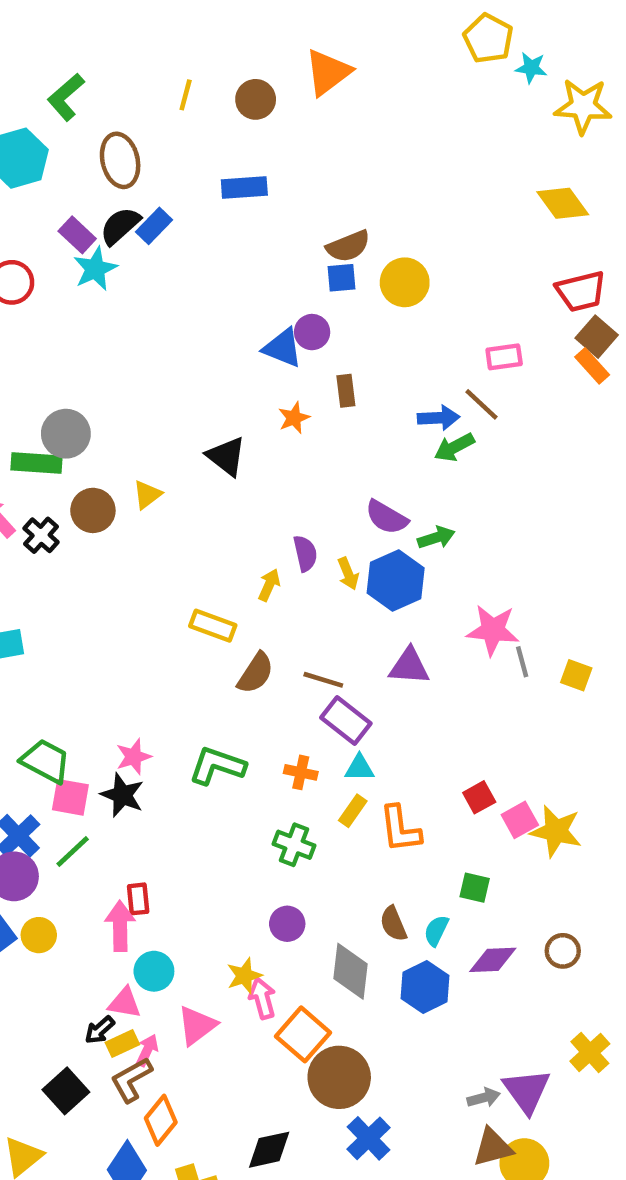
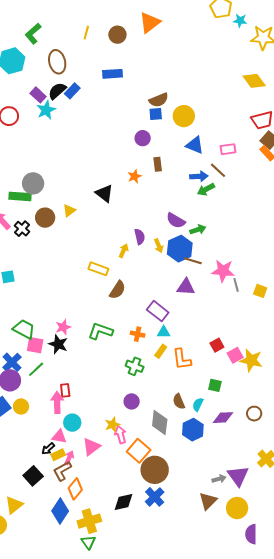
blue triangle: (283, 348) -> (195, 145), moved
brown line: (323, 680) -> (193, 261), moved
blue cross: (369, 1138) -> (155, 497), moved
brown triangle: (493, 1147) -> (208, 501), moved, turned -30

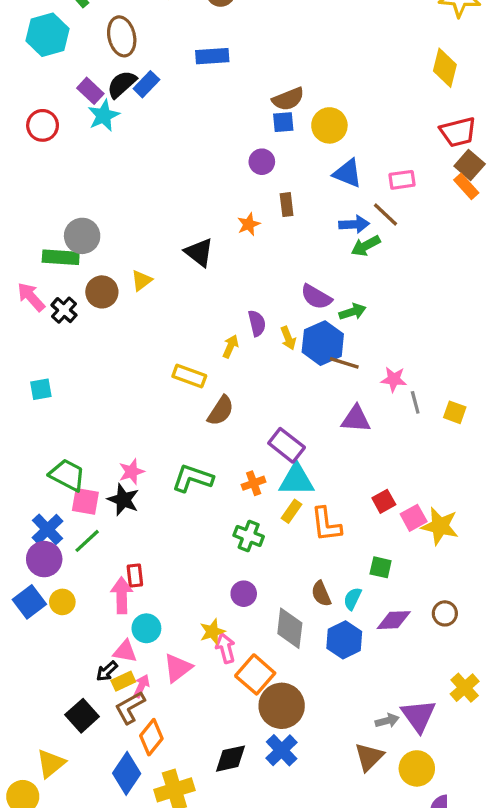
yellow diamond: (254, 81) -> (445, 68), turned 50
pink star: (223, 271) -> (394, 379), size x0.7
purple triangle: (186, 287) -> (356, 419), moved
cyan triangle: (164, 332) -> (296, 480), size x1.6
orange cross: (138, 334) -> (254, 483), turned -32

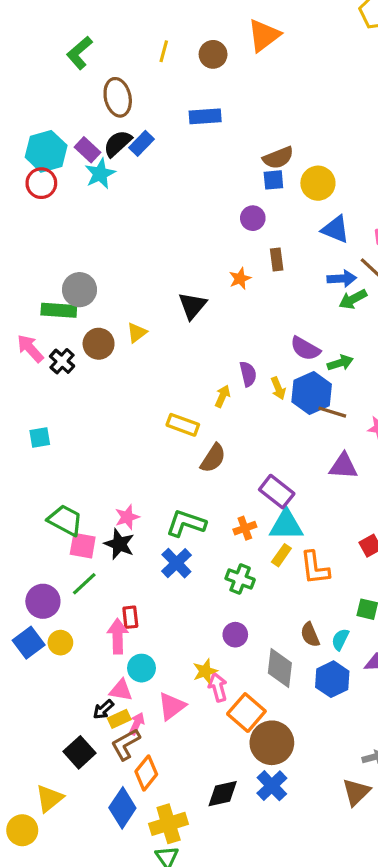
cyan hexagon: (47, 35) -> (46, 151), moved
black triangle: (199, 252) -> (192, 306), turned 32
blue cross: (47, 529) -> (176, 563), moved

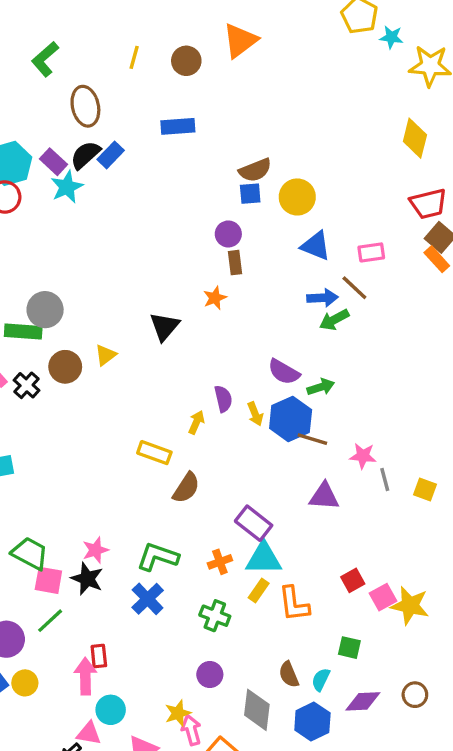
brown rectangle: (277, 259) -> (235, 263), moved

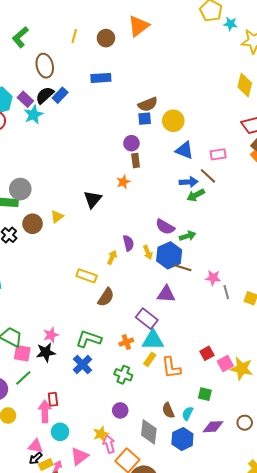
purple triangle: (324, 496) -> (166, 294), moved
black star: (87, 579) -> (46, 352), turned -30
pink triangle: (89, 733) -> (36, 446), moved

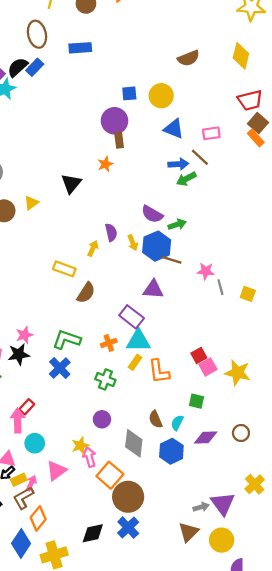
brown ellipse: (45, 66) -> (37, 34), moved
brown semicircle: (148, 104) -> (189, 58), moved
purple circle: (131, 143) -> (114, 121), size x1.5
pink square: (225, 363) -> (208, 367), moved
red rectangle: (53, 399) -> (27, 407), turned 48

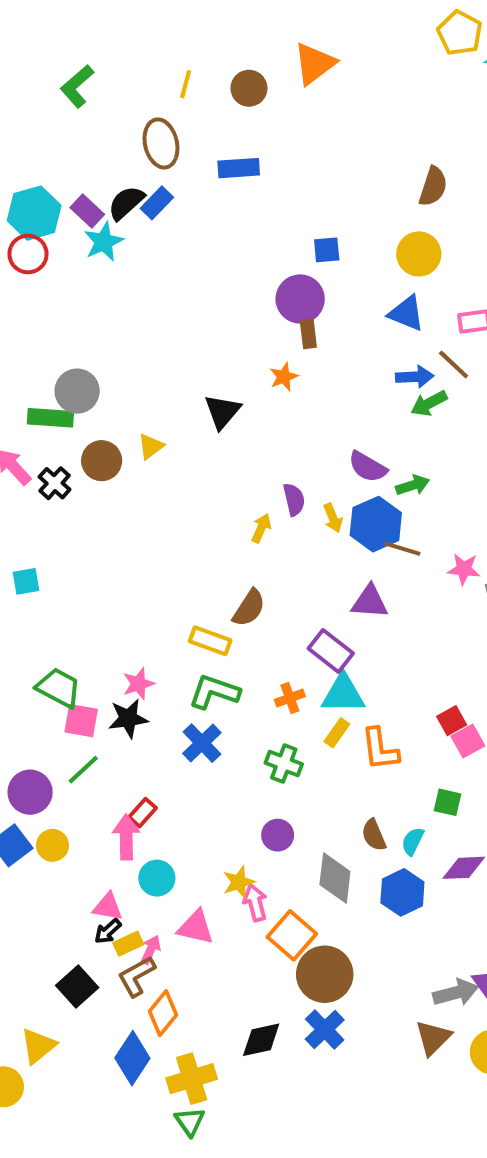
brown semicircle: (189, 58) -> (433, 186), turned -50
yellow circle: (161, 96) -> (419, 254), moved
yellow rectangle: (64, 269) -> (210, 641), moved
pink triangle: (56, 471) -> (196, 927), turned 50
gray arrow: (201, 507) -> (456, 993), size x1.5

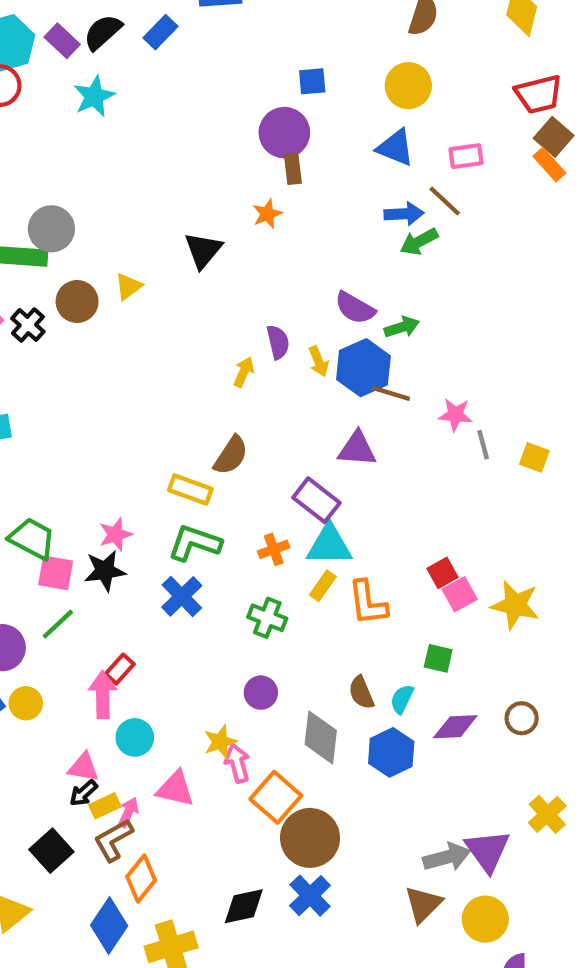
blue rectangle: (157, 203) -> (160, 32), moved
cyan star: (104, 242) -> (94, 96), moved

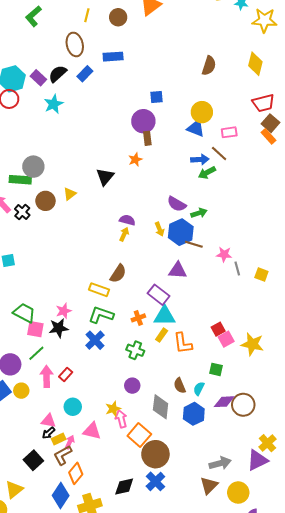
yellow circle: (408, 86) -> (202, 112), moved
purple semicircle: (278, 342) -> (127, 220), moved, turned -63
pink arrow: (103, 695) -> (46, 376), moved
brown circle: (522, 718) -> (243, 405), moved, size x1.5
purple triangle: (487, 851) -> (257, 460), moved, turned 40

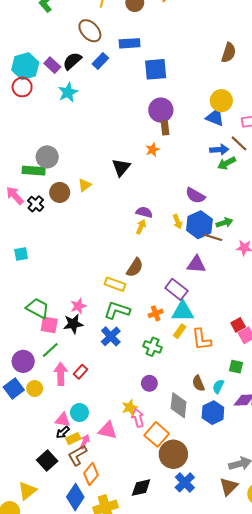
brown ellipse: (75, 44) -> (90, 31), turned -30
blue square: (156, 97) -> (156, 69), moved, size x1.6
green arrow: (199, 213) -> (224, 223), moved
cyan circle: (73, 407) -> (79, 413), moved
blue cross: (155, 481) -> (185, 482), moved

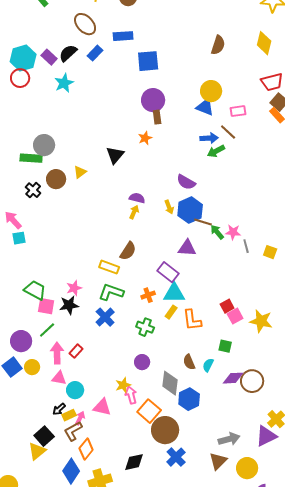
pink arrow: (15, 196) -> (13, 220), moved
green arrow: (224, 223) -> (217, 232), moved, turned -112
blue hexagon: (213, 413) -> (189, 399), moved
pink triangle: (63, 420) -> (59, 378), moved
yellow triangle: (27, 491) -> (37, 451), moved

